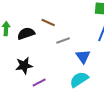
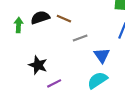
black semicircle: (26, 33) -> (40, 18), moved
black star: (24, 65) -> (38, 65), turned 30

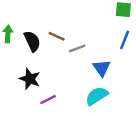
black semicircle: (40, 18) -> (32, 41), moved, turned 84
brown line: (64, 19) -> (57, 36), moved

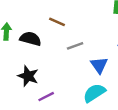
brown line: (57, 36) -> (57, 22), moved
black semicircle: (32, 41) -> (30, 39), turned -50

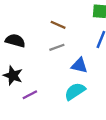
brown line: (57, 22) -> (58, 25), moved
blue triangle: (99, 65) -> (79, 65), turned -42

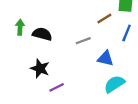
brown line: (58, 25) -> (104, 18), moved, turned -56
cyan semicircle: (75, 91) -> (114, 84), moved

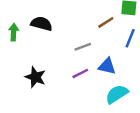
black semicircle: (42, 34) -> (41, 24), moved
purple line: (57, 87) -> (80, 73), moved

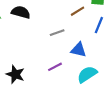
purple line: (80, 73) -> (55, 67), moved
black star: (35, 77) -> (15, 74), moved

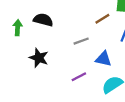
black star: (15, 74) -> (39, 58), moved

